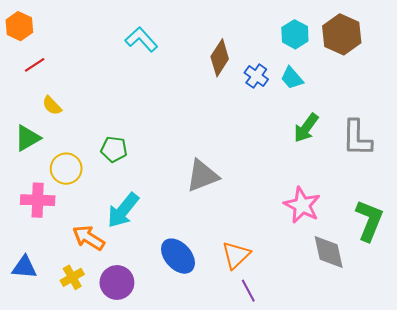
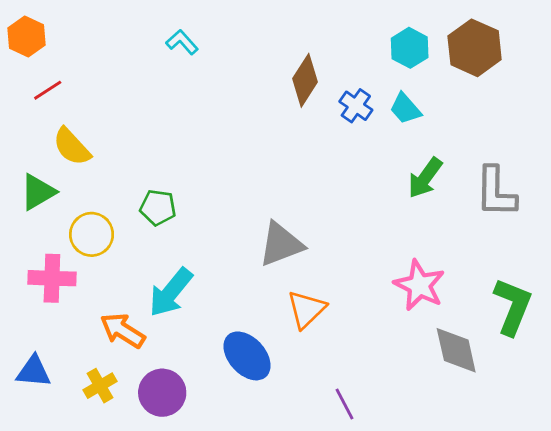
cyan L-shape: (141, 39) -> (182, 42), moved, size x0.7
yellow semicircle: (52, 106) -> (72, 147), size x1.4
orange triangle: (236, 255) -> (306, 309), moved

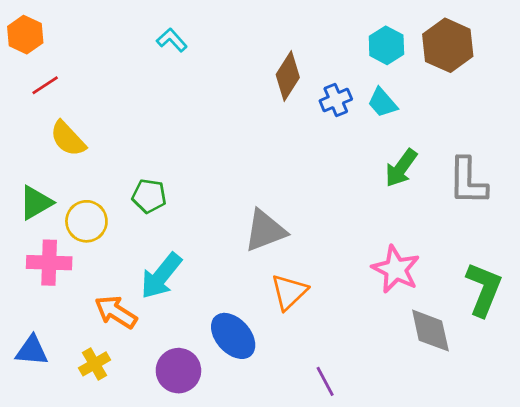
blue cross: (356, 106) -> (336, 100), turned 32
green triangle: (38, 192) -> (36, 203), moved
purple circle: (162, 393) -> (178, 371), moved

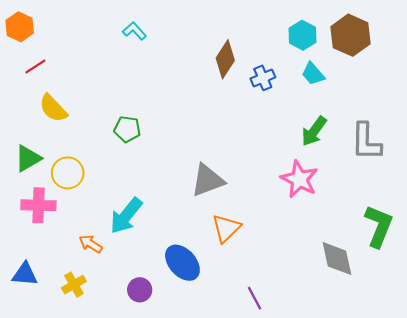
cyan trapezoid: (382, 103) -> (313, 74), moved
green pentagon: (149, 196) -> (127, 129), moved
pink star: (396, 269) -> (299, 179), moved
orange arrow: (116, 312) -> (91, 244), size x0.7
purple circle: (178, 371) -> (140, 290), size x0.7

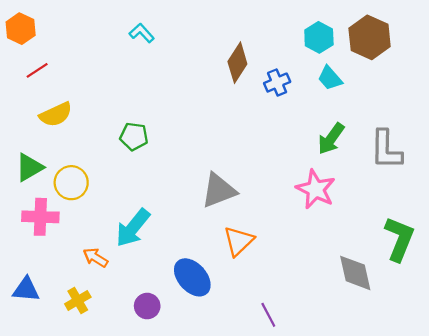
yellow semicircle: (53, 108) -> (56, 114), turned -72

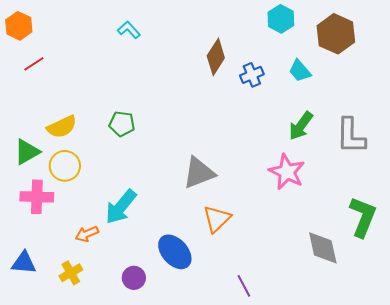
cyan hexagon: (319, 37) -> (281, 19), moved
yellow semicircle: (56, 114) -> (62, 127), moved
orange arrow: (95, 258) -> (87, 234), turned -55

